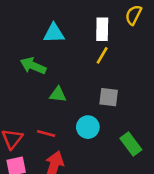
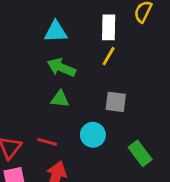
green arrow: (33, 66) -> (61, 68), moved

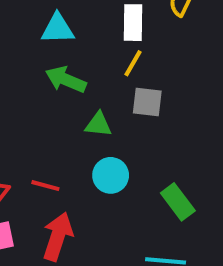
green triangle: (60, 99) -> (98, 124), moved
gray square: (116, 102) -> (147, 102), moved

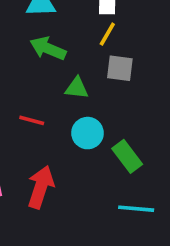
red line: (45, 186) -> (32, 120), moved
green rectangle: (178, 202) -> (127, 156), moved

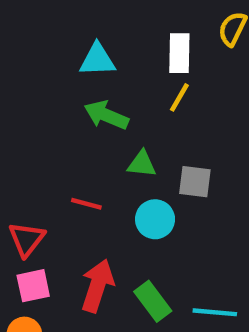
gray square: (120, 68) -> (195, 182), moved
green rectangle: (127, 156) -> (153, 301), moved

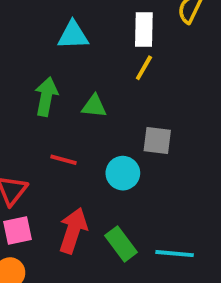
green arrow: (106, 115) -> (46, 97), moved, turned 78
green triangle: (142, 164) -> (94, 106), moved

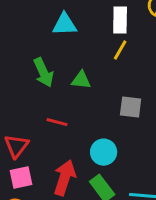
green arrow: (46, 97) -> (43, 72), turned 144
cyan circle: (123, 173) -> (104, 152), moved

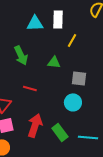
white rectangle: (120, 20) -> (58, 19), moved
green triangle: (81, 80) -> (54, 62), moved
cyan circle: (104, 152) -> (73, 102), moved

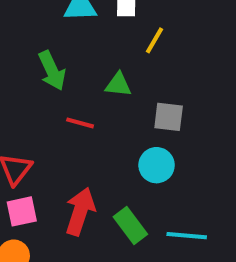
red line: (30, 88) -> (80, 123), moved

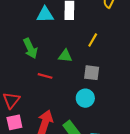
yellow line: (155, 40) -> (93, 40), moved

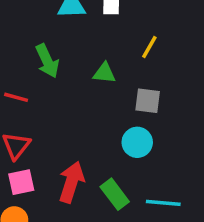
red line: (45, 76) -> (16, 97), moved

